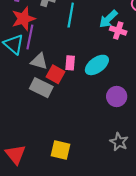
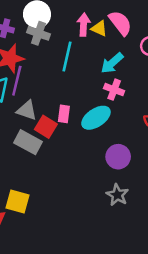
pink cross: (118, 31) -> (114, 90), moved
gray star: (119, 142) -> (117, 195), moved
yellow square: (61, 150) -> (17, 201), moved

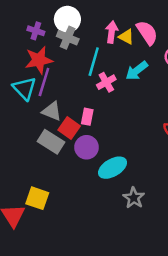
pink cross: (114, 90) -> (106, 82), moved, turned 36
cyan ellipse: (96, 118) -> (113, 168), moved
purple circle: (118, 157) -> (87, 147), moved

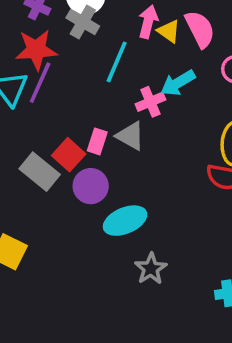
pink cross: (106, 82) -> (150, 102), moved
gray triangle: (52, 111) -> (130, 136), moved

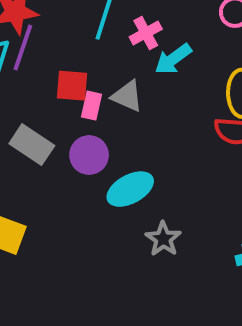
cyan arrow: (178, 83) -> (173, 59), moved
pink cross: (150, 102) -> (146, 33), moved
red square: (69, 155) -> (72, 86), moved, turned -32

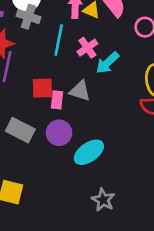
gray star: (163, 239) -> (103, 200), moved

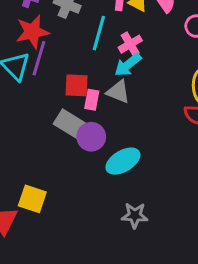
cyan arrow: (108, 63) -> (128, 65), moved
gray rectangle: (20, 130) -> (70, 124), moved
gray star: (103, 200) -> (135, 215), turned -30

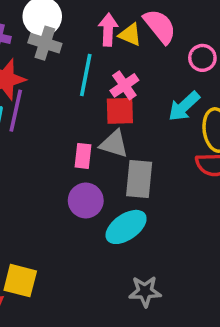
cyan arrow: (128, 65) -> (184, 106), moved
red square: (77, 85) -> (120, 111), moved
gray rectangle: (70, 124) -> (139, 179), moved, turned 68

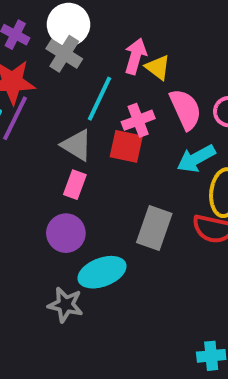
pink semicircle: (160, 26) -> (185, 109), moved
gray triangle: (114, 144) -> (77, 145), moved
gray rectangle: (139, 179) -> (154, 228), moved
gray star: (145, 291) -> (65, 305), moved

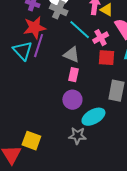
cyan line: (99, 99) -> (80, 30), turned -65
red square: (126, 146) -> (107, 58), moved

